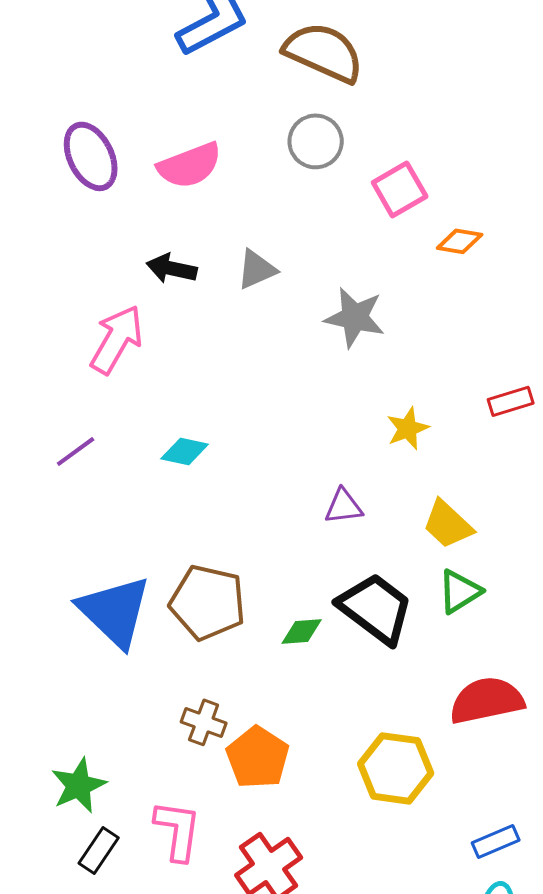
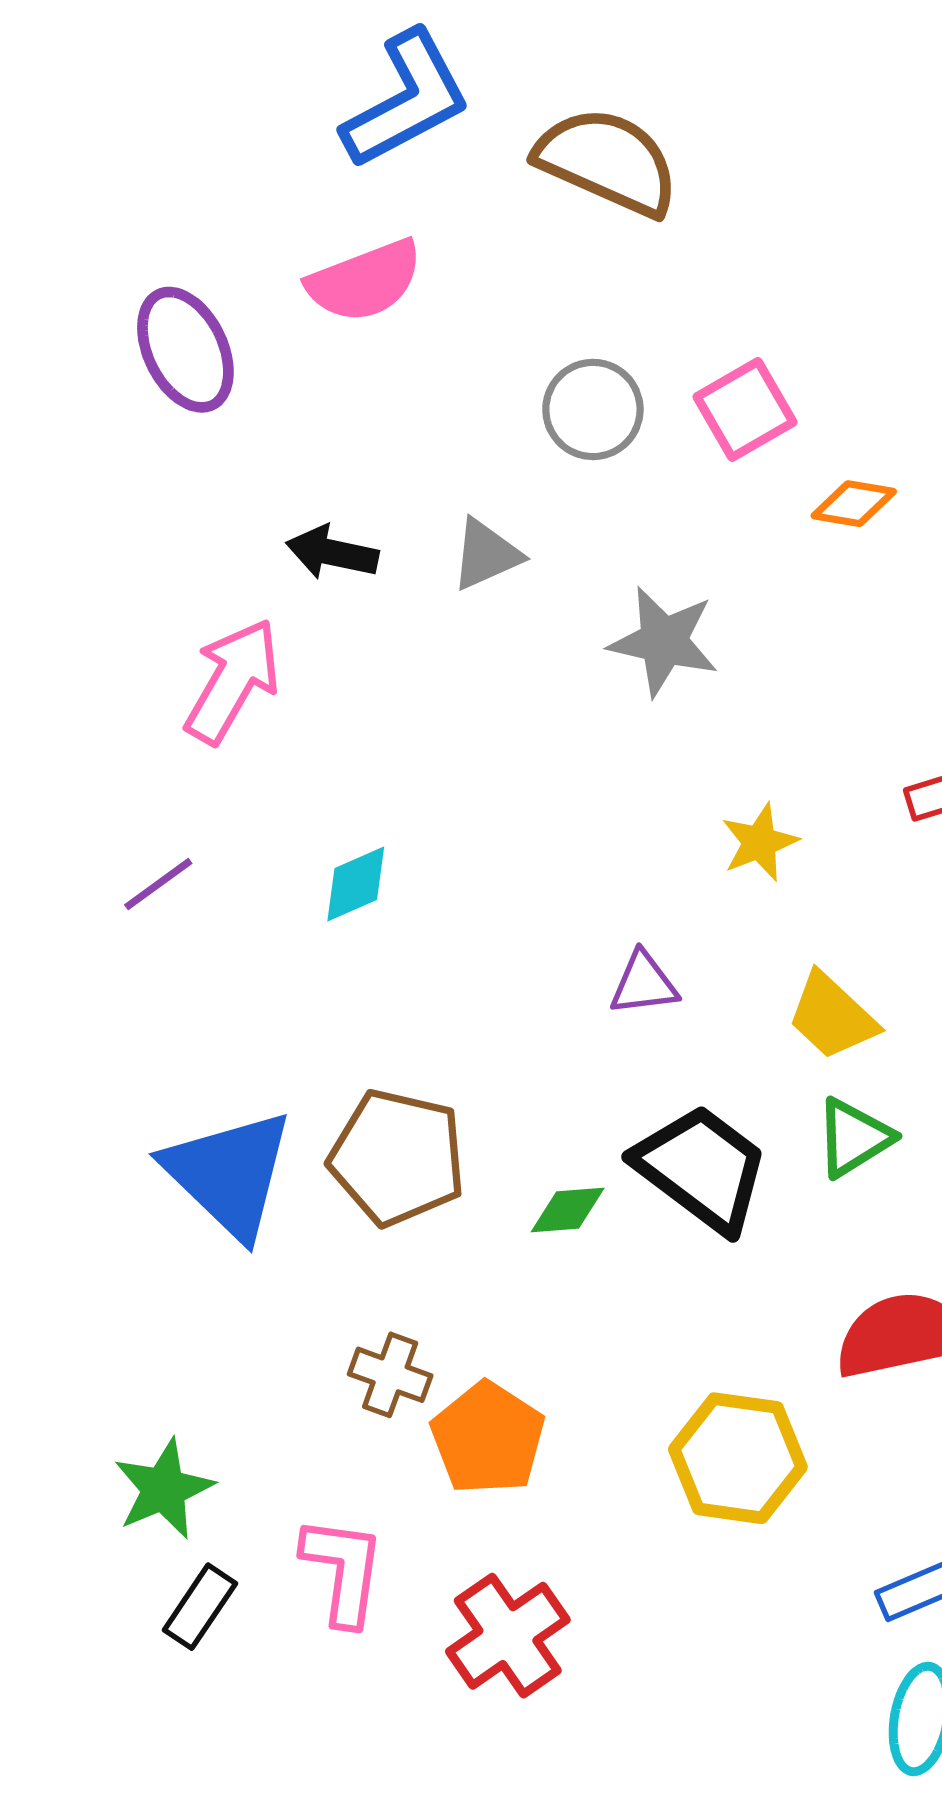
gray circle: (316, 141) -> (593, 409), moved
pink semicircle: (190, 165) -> (365, 281), moved
cyan diamond: (185, 451) -> (356, 884), turned -36

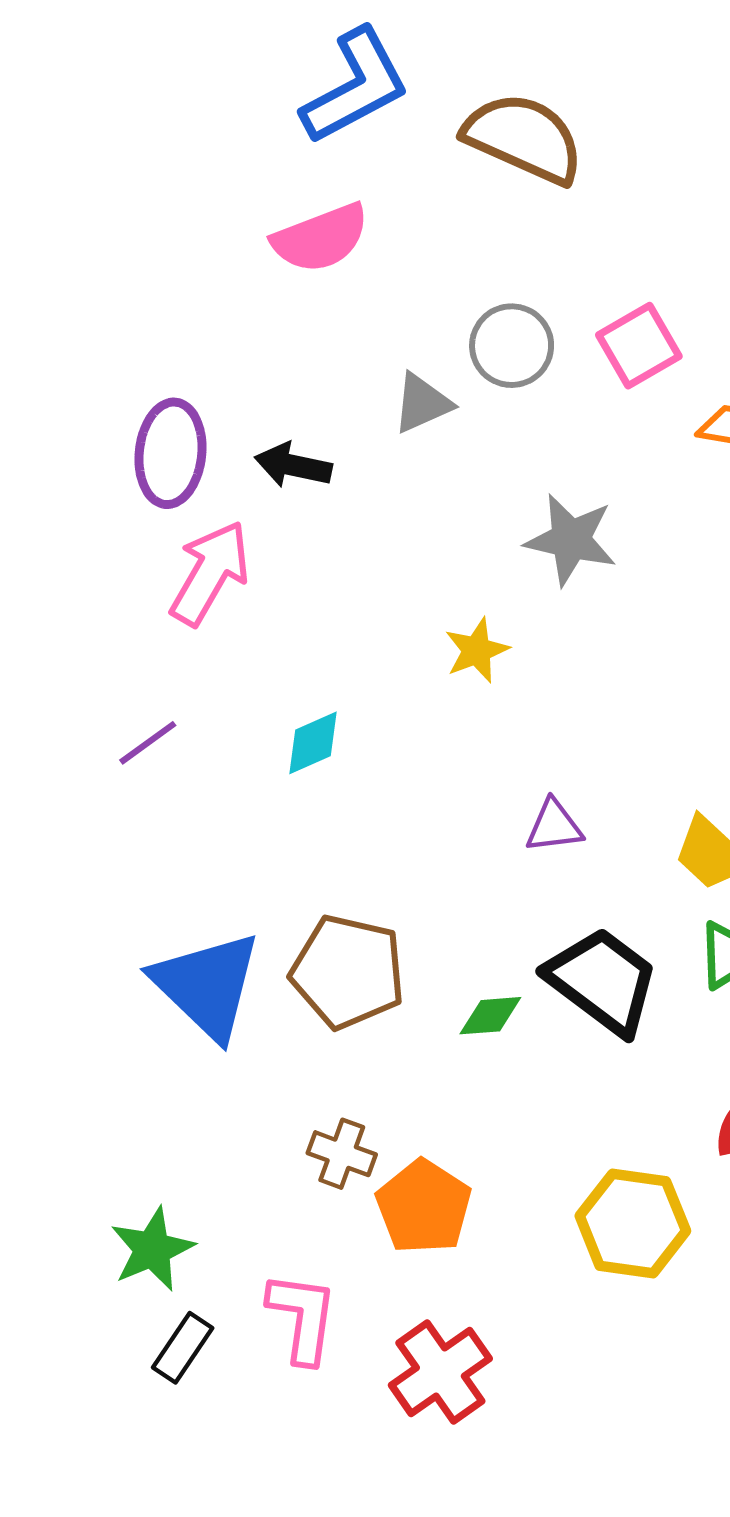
purple ellipse: (185, 350) -> (170, 453), moved, turned 32
gray triangle: (486, 554) -> (422, 403), moved
yellow star: (760, 842) -> (477, 650), moved

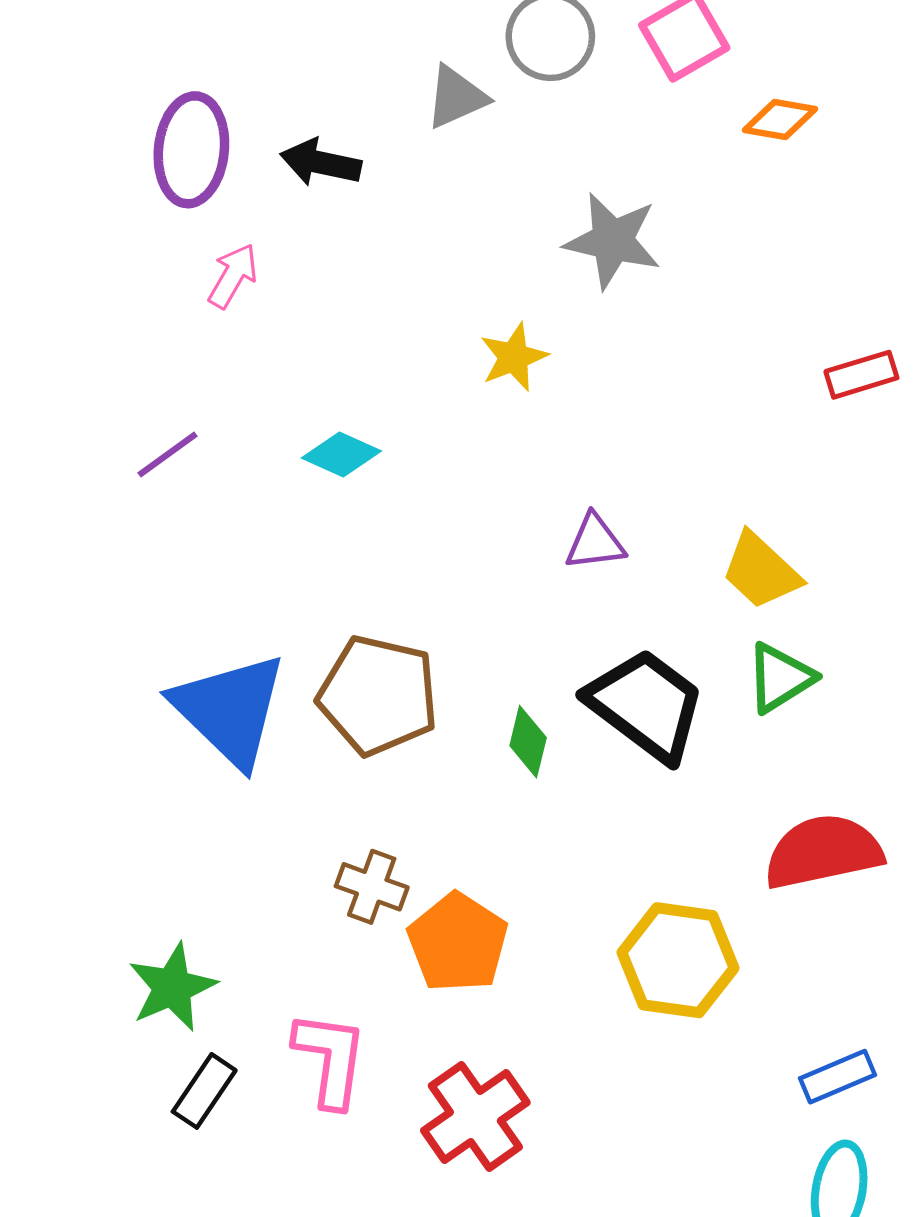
pink arrow: (210, 573) -> (233, 276), size x0.6
cyan diamond: (313, 743) -> (341, 454), turned 48
green diamond: (490, 1016) -> (528, 742), turned -72

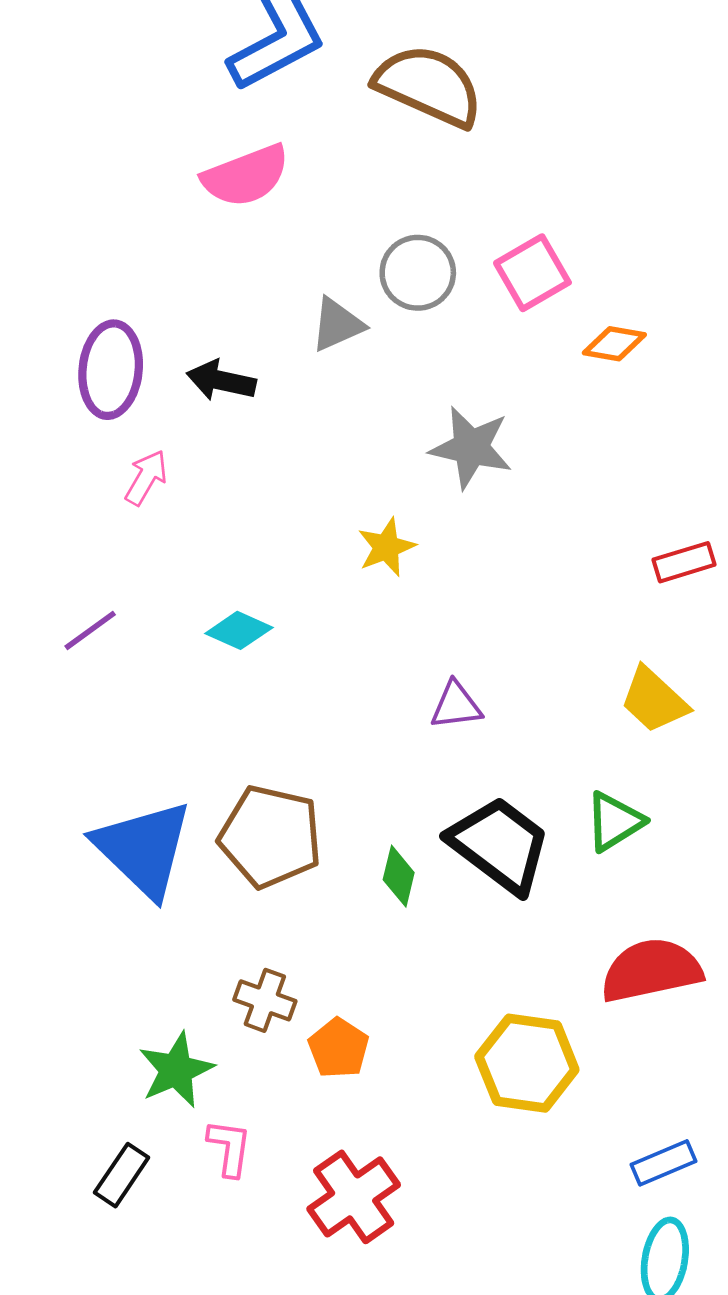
yellow trapezoid: (761, 571) -> (654, 700), moved
orange pentagon: (458, 943) -> (339, 1048), size x0.7
green star: (172, 987) -> (176, 1070), moved
pink L-shape: (330, 1059) -> (229, 1148), size x0.7

